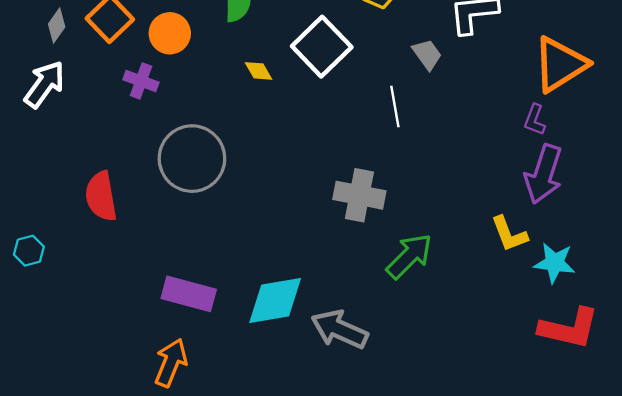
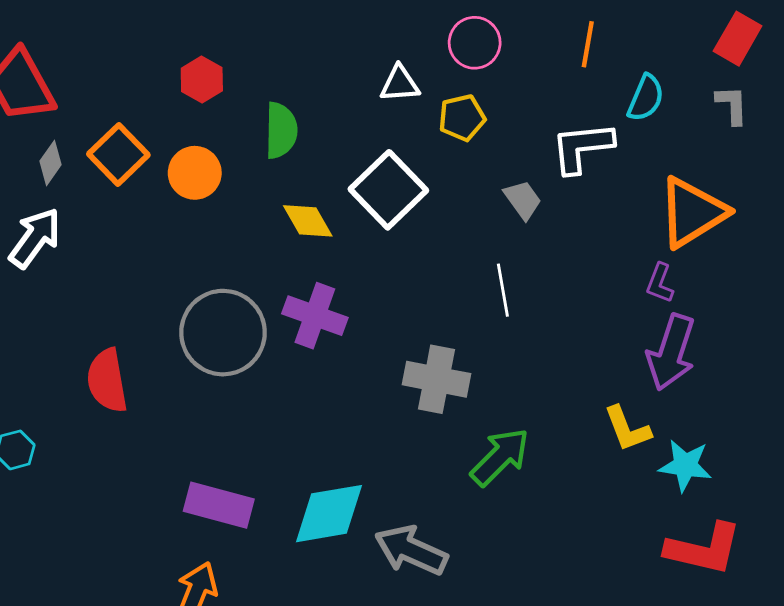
yellow diamond: (258, 71) -> (308, 221), size x1.4
purple cross: (141, 81) -> (315, 316), moved, size x1.4
white line: (395, 106) -> (503, 290), moved

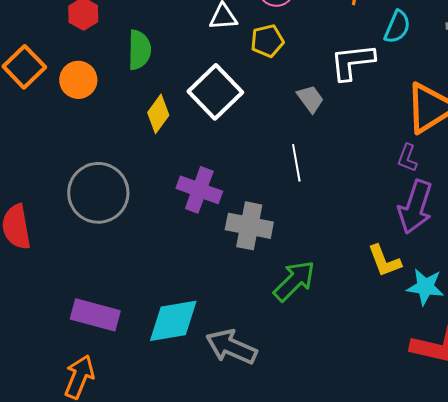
yellow diamond: (308, 221) -> (158, 114), turned 66
purple cross: (315, 316) -> (199, 190), moved

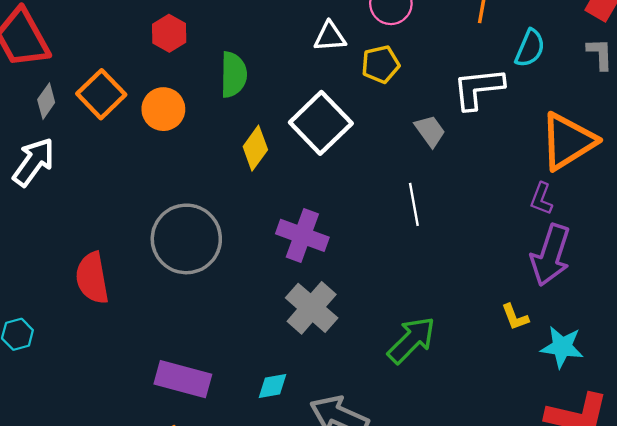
gray cross: (249, 226) -> (312, 308), moved, turned 30
yellow L-shape: (384, 261) -> (515, 317), size x0.7
cyan diamond: (173, 321) -> (273, 386), size x0.5

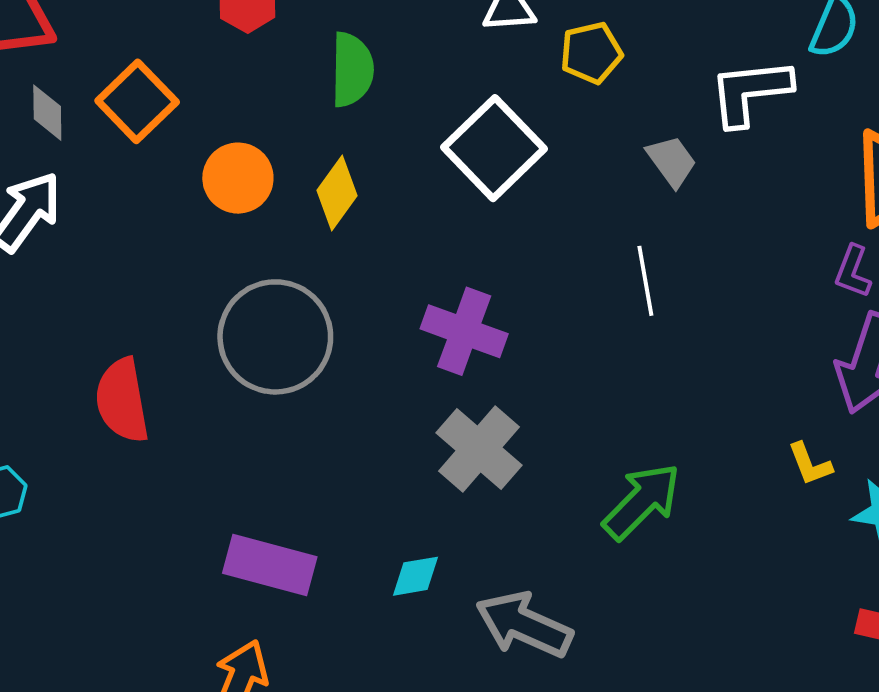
gray diamond: (46, 101) -> (47, 113), turned -36
orange circle: (163, 109) -> (238, 178), moved
yellow diamond: (255, 148) -> (337, 193), moved

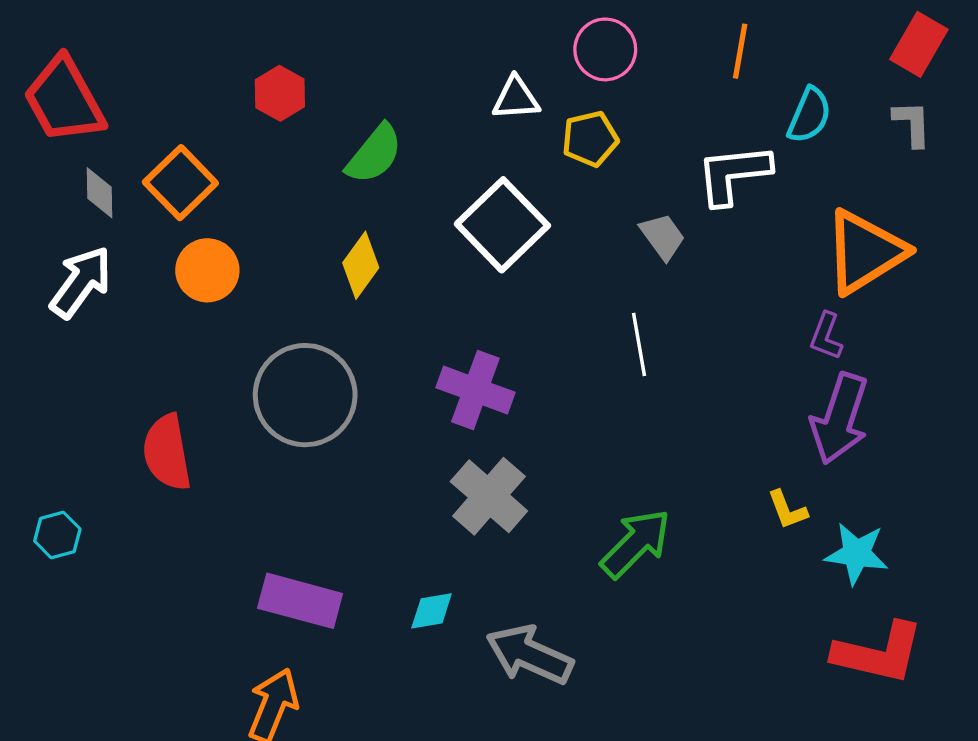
green semicircle: (352, 70) -> (374, 154), turned 38
orange circle: (238, 178) -> (207, 270), moved

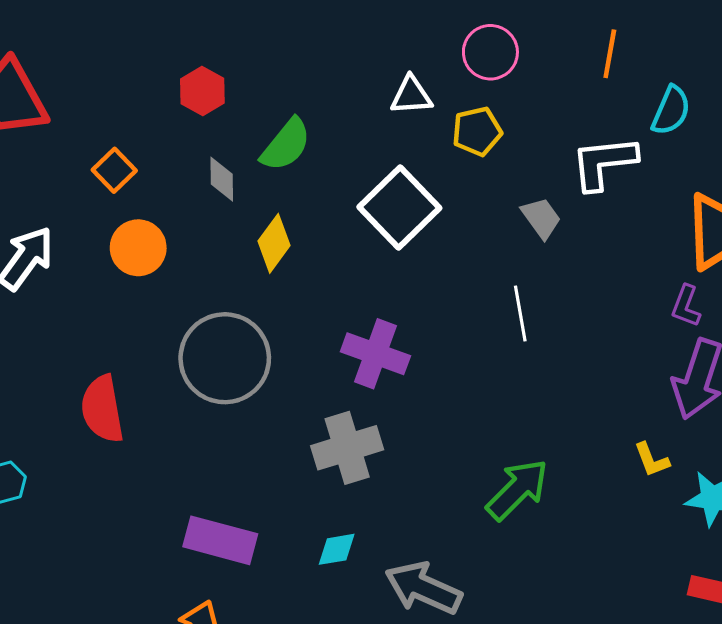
orange square: (180, 183) -> (114, 170), size x0.7
gray diamond: (99, 193) -> (222, 179), moved
gray cross: (489, 496) -> (347, 448), moved, turned 32

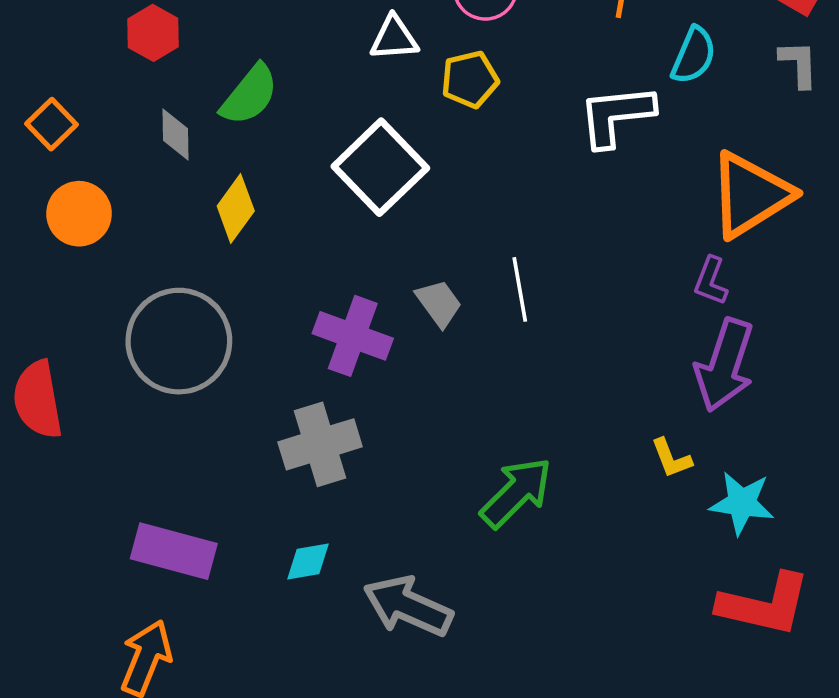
gray trapezoid: (541, 218) -> (439, 303), moved

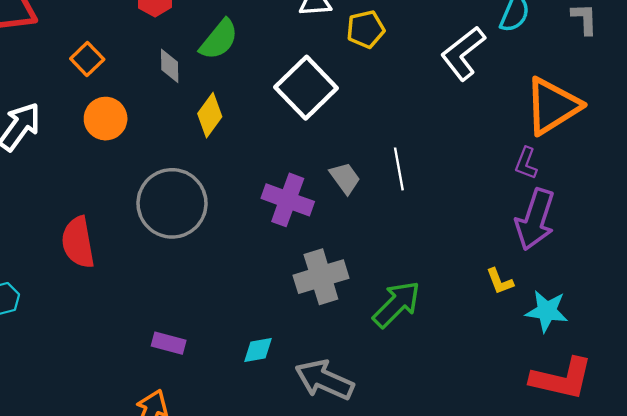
white L-shape: (616, 116) -> (463, 53), turned -32
gray cross: (320, 444) -> (321, 277), moved
purple rectangle: (174, 551) -> (169, 343), size x0.6

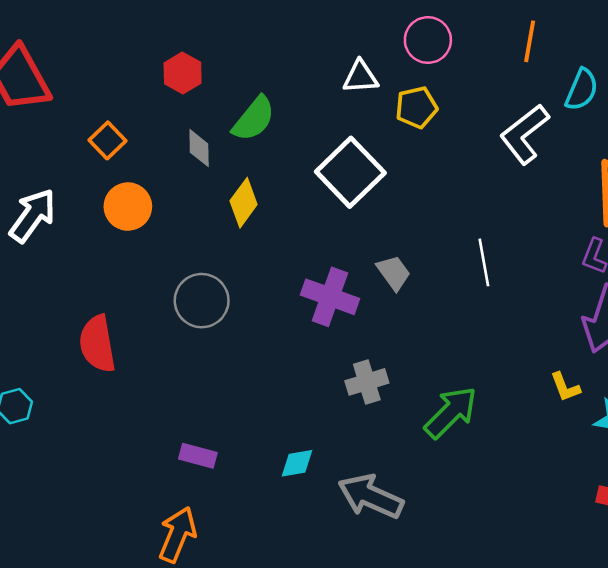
white line: (399, 169) -> (484, 262), moved
gray circle: (172, 203) -> (202, 301), size x0.7
gray cross: (321, 277) -> (367, 382), size x0.7

